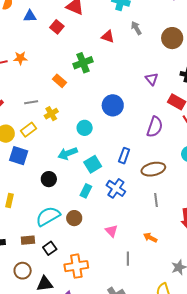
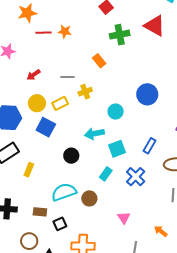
red triangle: (108, 37) -> (155, 26), size x1.6
green cross: (83, 63) -> (120, 35), moved

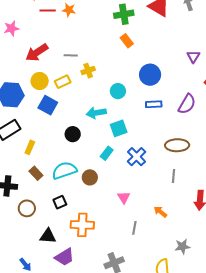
orange rectangle: (99, 61) -> (127, 41), moved
red arrow: (34, 75) -> (37, 52), size x1.6
blue rectangle: (150, 146) -> (154, 104), moved, turned 56
brown rectangle: (40, 212) -> (36, 173), moved, turned 40
brown circle: (29, 241) -> (27, 208), moved

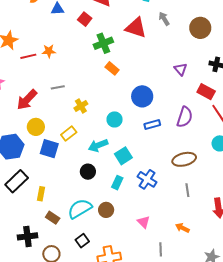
gray line: (71, 55) -> (58, 87), moved
yellow rectangle: (63, 82) -> (69, 133), moved
black circle: (73, 134) -> (88, 172), moved

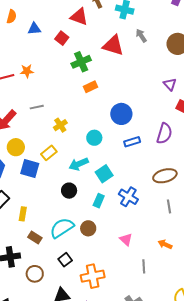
orange rectangle: (112, 68) -> (91, 87), turned -64
purple triangle: (181, 69) -> (170, 84), moved

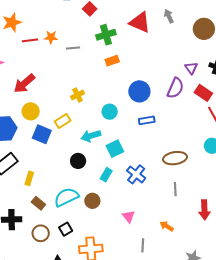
gray line: (37, 107) -> (73, 48), moved
purple semicircle: (164, 133) -> (175, 88), moved
brown circle: (35, 274) -> (41, 233), moved

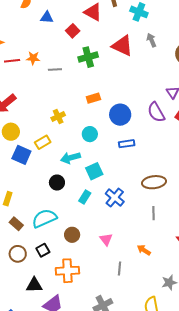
orange rectangle: (112, 61) -> (93, 98), moved
purple semicircle: (175, 88) -> (156, 112), turned 125
brown circle: (92, 201) -> (72, 235), moved

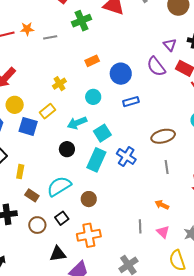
cyan rectangle: (85, 197) -> (96, 160), size x1.6
pink triangle: (106, 239) -> (163, 232), moved

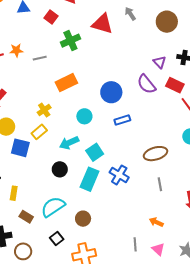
orange rectangle: (92, 61) -> (66, 83), moved, size x1.5
yellow cross: (59, 84) -> (44, 110), moved
brown circle: (37, 225) -> (23, 251), moved

